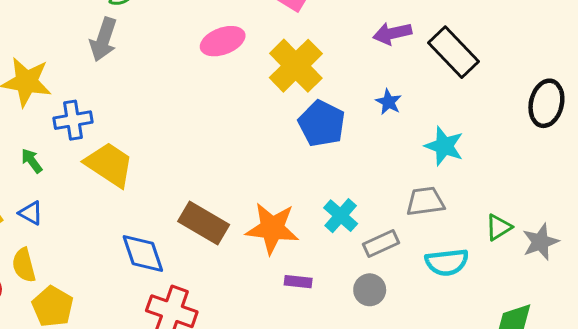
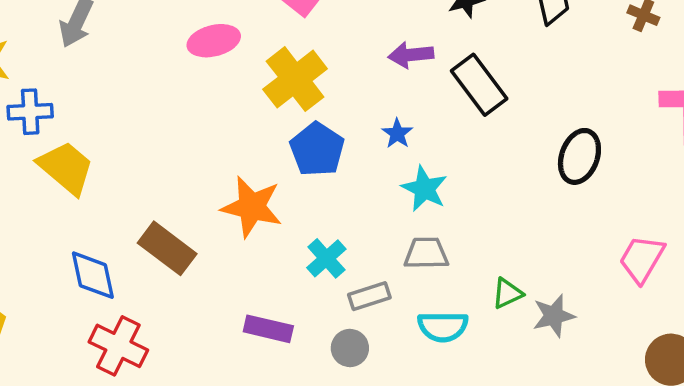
cyan star: (444, 146) -> (424, 189), moved
orange star: (272, 228) -> (252, 207), moved
purple rectangle: (298, 282) -> (268, 329), size x1.5

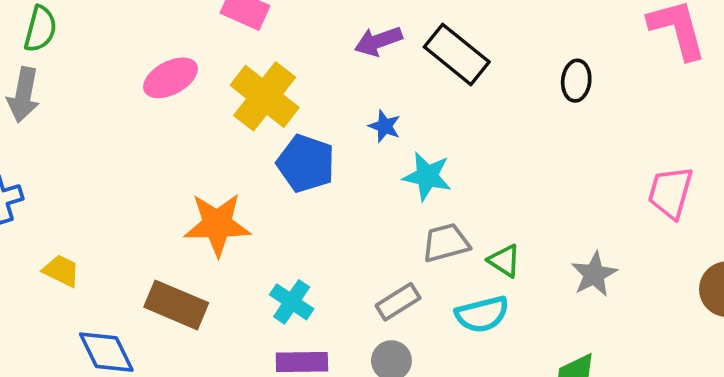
black ellipse: (579, 156) -> (576, 81), moved, size x0.7
yellow trapezoid: (66, 168) -> (61, 271), moved, size x0.6
orange star: (252, 207) -> (217, 224), moved
cyan cross: (326, 258) -> (292, 302), moved
green triangle: (507, 293) -> (504, 261), moved, turned -48

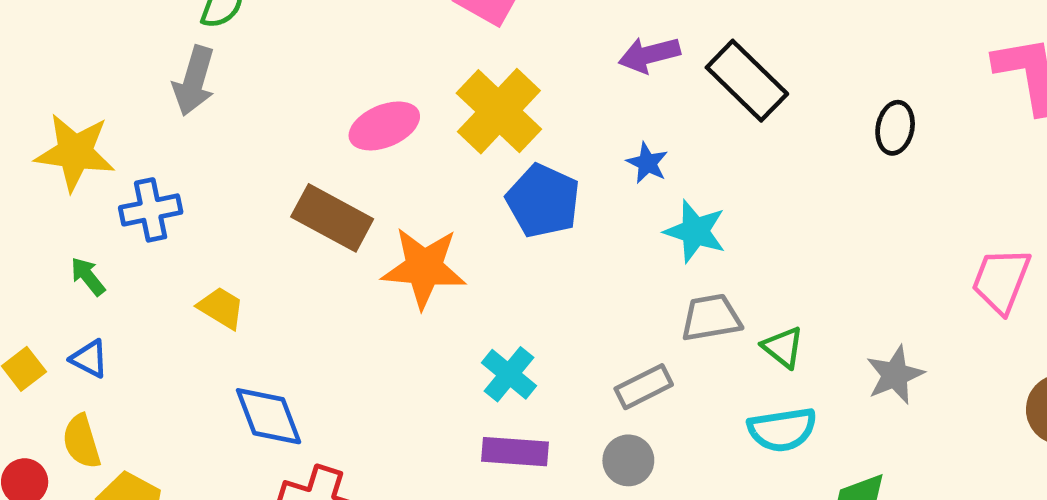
pink ellipse: (170, 78) -> (384, 126), moved
brown rectangle: (176, 305) -> (332, 218), moved
cyan semicircle: (482, 314) -> (782, 430), moved

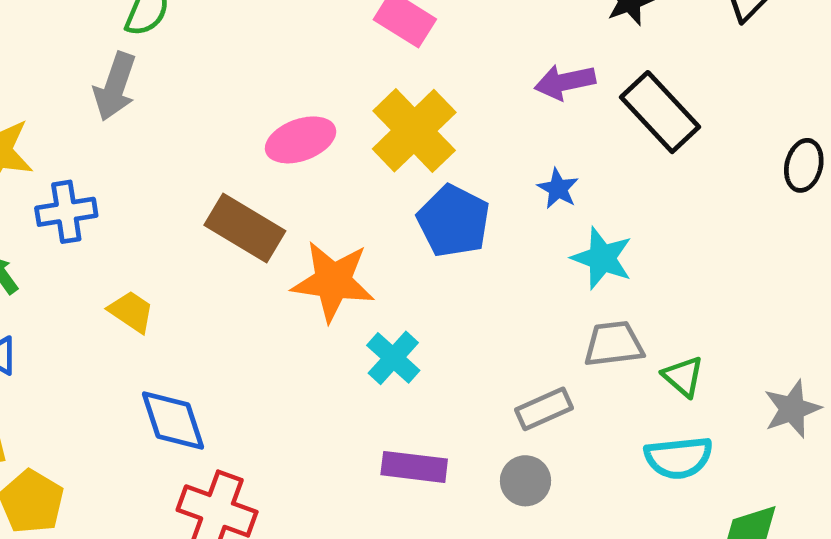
cyan cross: (509, 374) -> (393, 358), moved

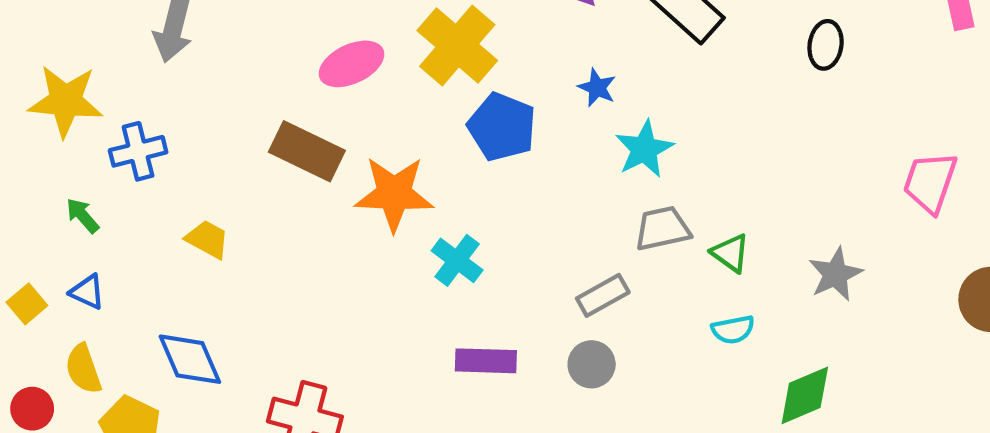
cyan star: (602, 258) -> (644, 149), turned 30
blue diamond: (173, 420) -> (190, 359), moved
cyan semicircle: (679, 458) -> (733, 330), size x0.7

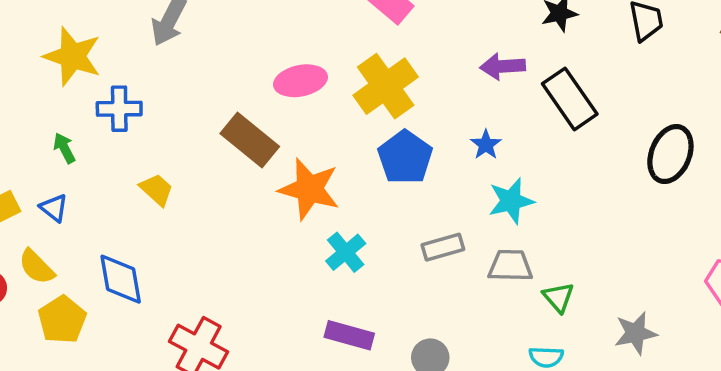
black ellipse: (826, 45) -> (670, 154), size x1.5
gray rectangle: (603, 295) -> (443, 247), moved
yellow semicircle: (83, 369) -> (37, 267), turned -39

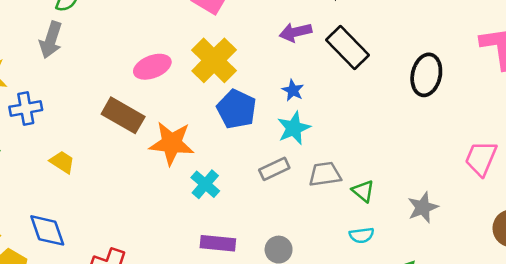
cyan star: (511, 201) -> (294, 128), moved

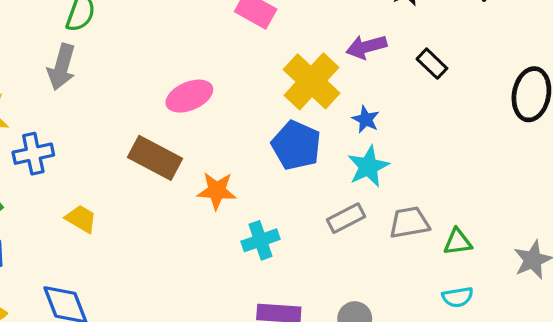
black rectangle: (348, 47) -> (432, 64), size x0.6
yellow cross: (214, 60) -> (312, 81), moved
orange star: (172, 143) -> (217, 191), size x0.7
cyan cross: (205, 184) -> (260, 240), turned 32
green triangle: (363, 191) -> (458, 242), turned -45

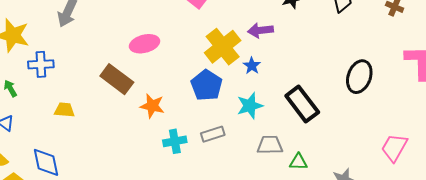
black rectangle: (432, 64) -> (302, 104), moved, size x1.8
blue star: (366, 119) -> (252, 66), moved
gray rectangle: (346, 218) -> (213, 134), moved
yellow trapezoid: (81, 219) -> (64, 110), turned -35

